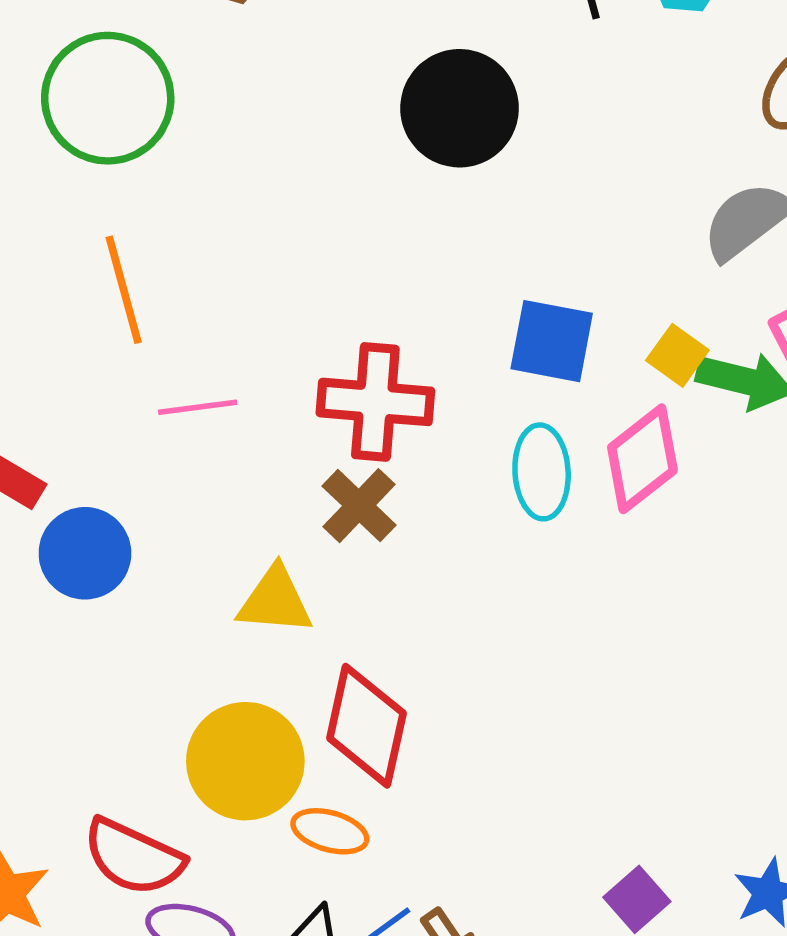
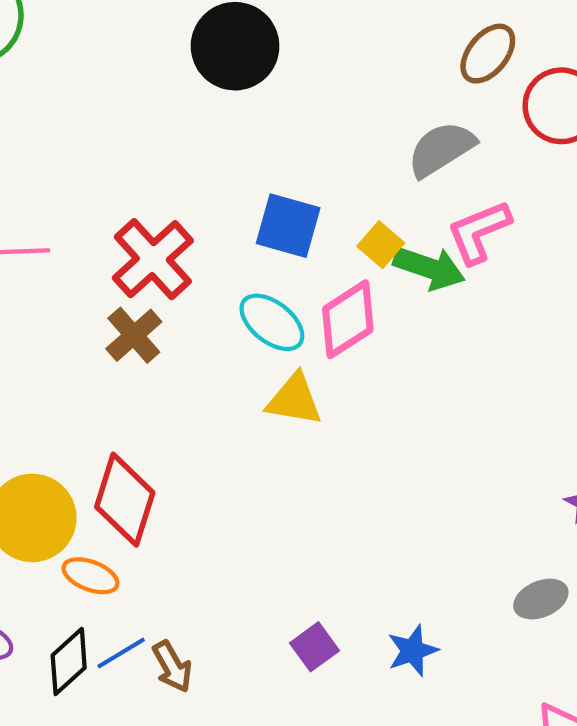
red cross: (375, 402) -> (153, 259), turned 38
cyan ellipse: (542, 472) -> (272, 322), turned -54
yellow triangle: (275, 601) -> (294, 400), moved

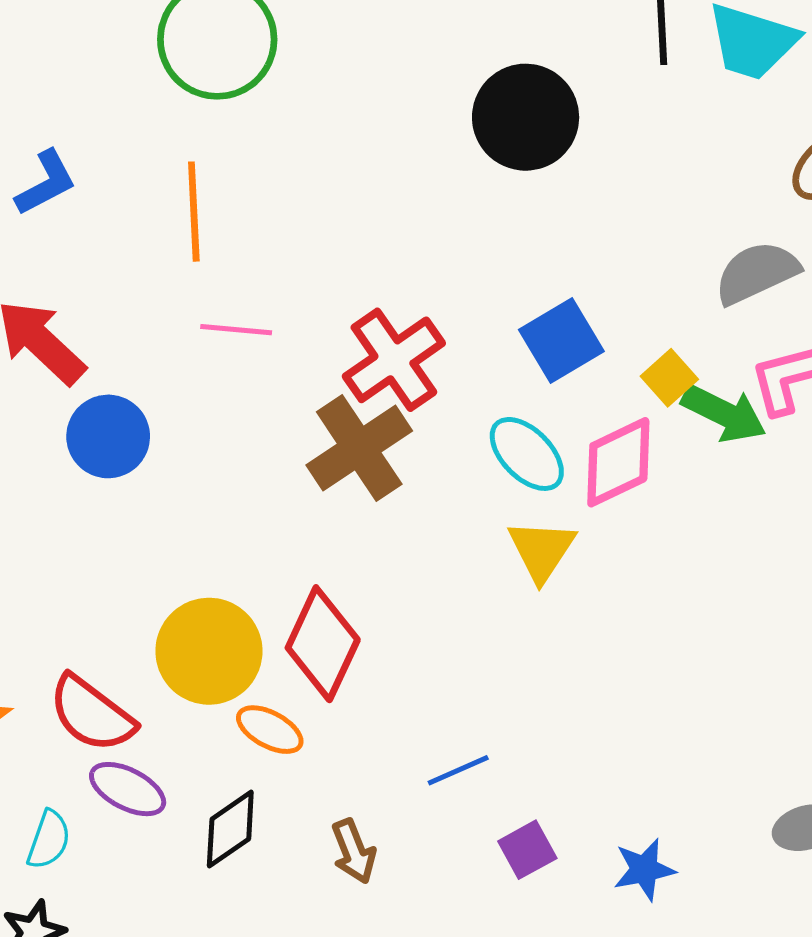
blue square: (288, 226) -> (561, 341), turned 36
brown cross: (134, 335) -> (359, 448), size x1.5
yellow triangle: (294, 400) -> (542, 550), turned 46
blue line: (121, 653) -> (458, 770), moved

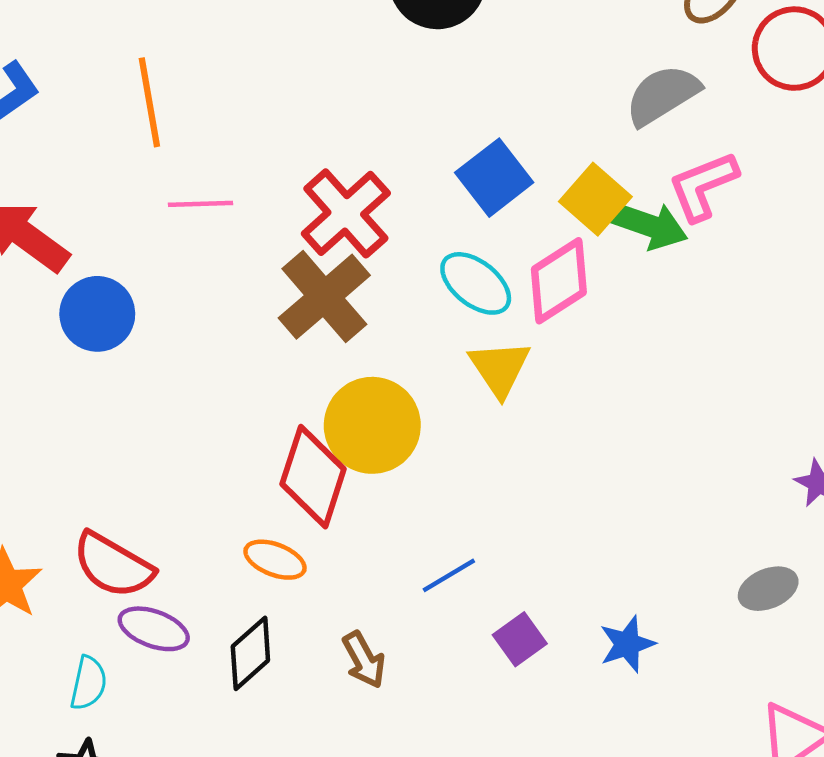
yellow square: (669, 378) -> (595, 199), size x1.4
yellow circle: (209, 651) -> (372, 425), moved

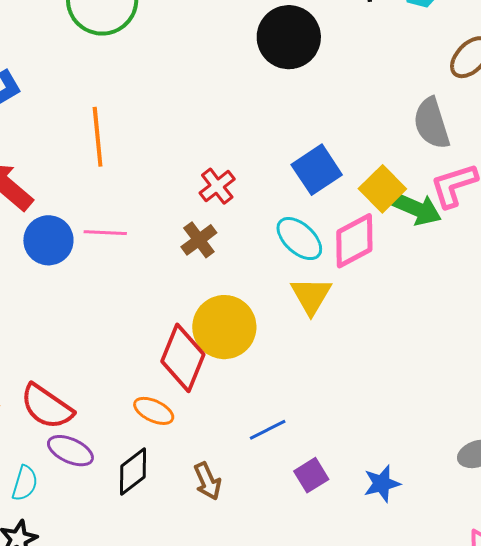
gray semicircle: (662, 95) -> (432, 123), turned -80
orange line: (149, 102) -> (98, 137), moved
pink line: (201, 204) -> (105, 233), moved
red cross: (346, 213) -> (217, 186), size x0.6
brown cross: (324, 297) -> (199, 240), size x0.6

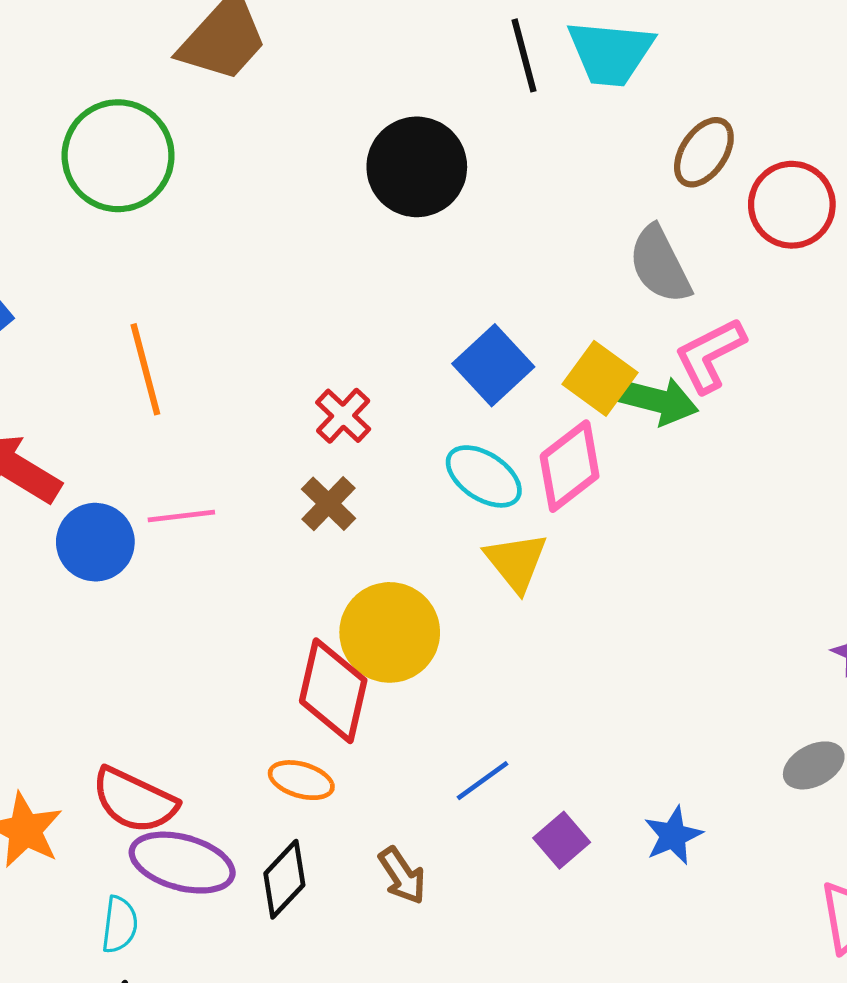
purple ellipse: (70, 451) -> (182, 863), size x1.4

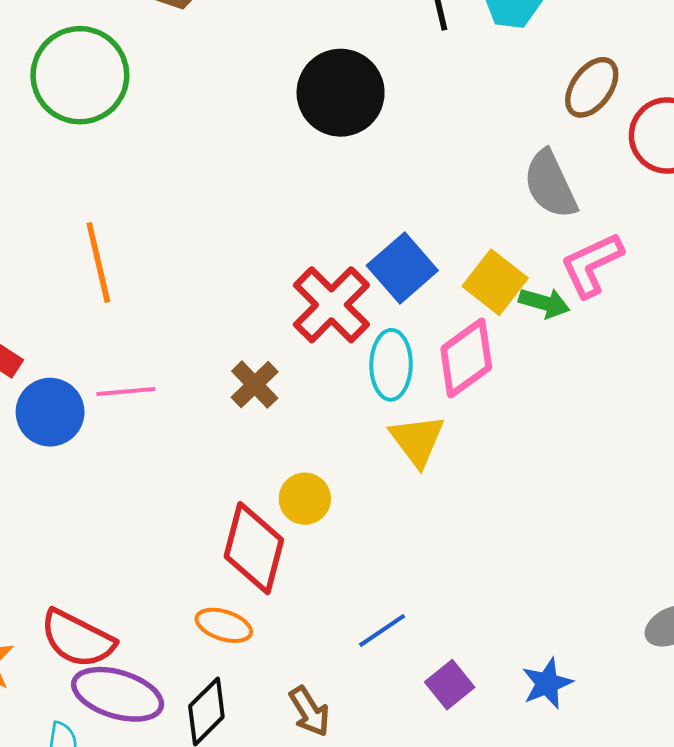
green arrow: (657, 400) -> (544, 303), size x0.7
red cross: (343, 416) -> (331, 305), moved, size x1.6
cyan ellipse: (484, 476) -> (391, 365), turned 56
yellow circle: (390, 632) -> (305, 499), size x0.6

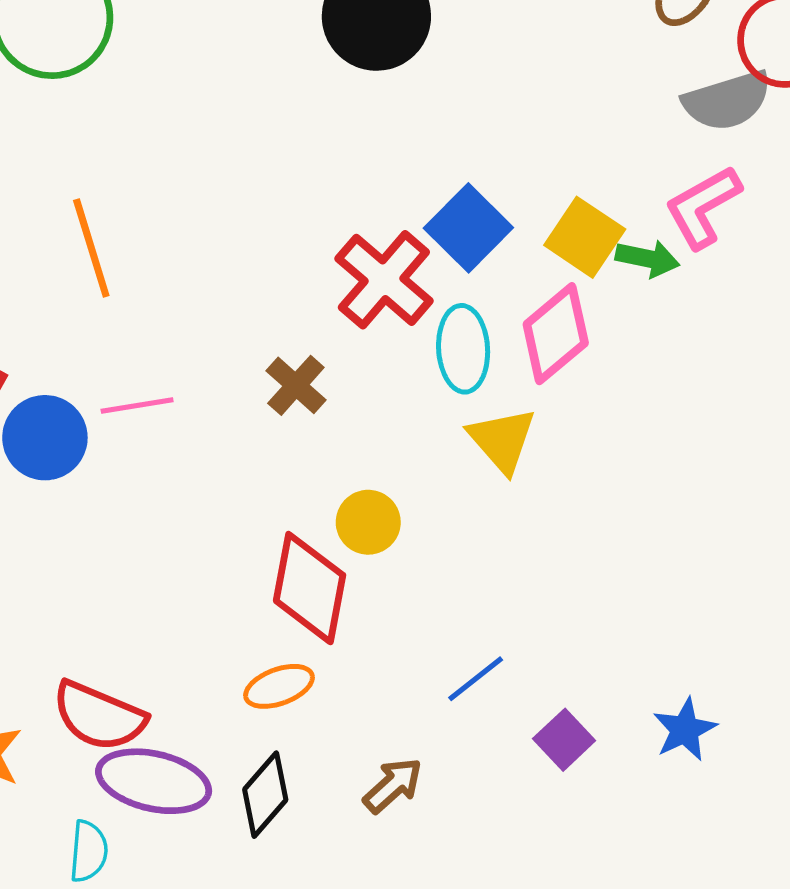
gray semicircle: (550, 184) -> (727, 101), moved, turned -78
orange ellipse: (224, 625) -> (279, 686), turned -34
brown arrow: (309, 711) -> (393, 785), turned -96

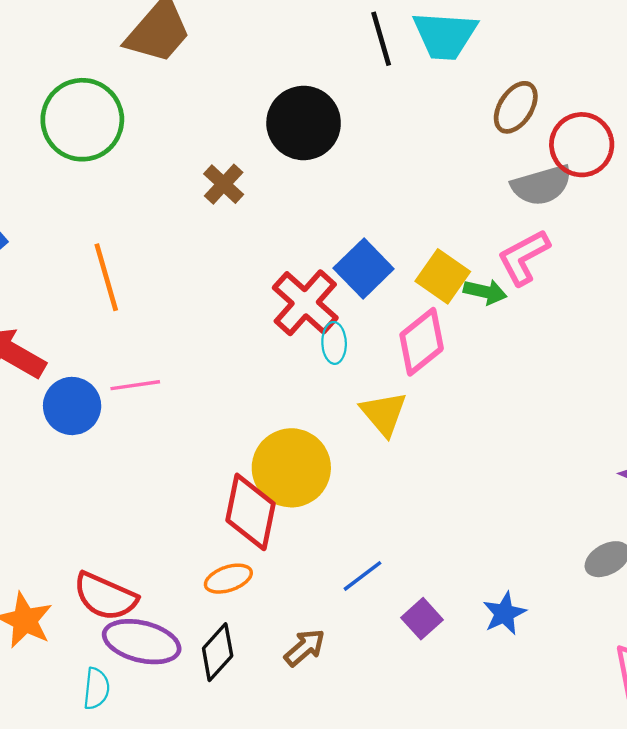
cyan ellipse: (463, 349) -> (334, 343), moved, size x0.7
brown cross: (296, 385) -> (224, 184), moved
yellow circle: (368, 522) -> (291, 468), size x1.8

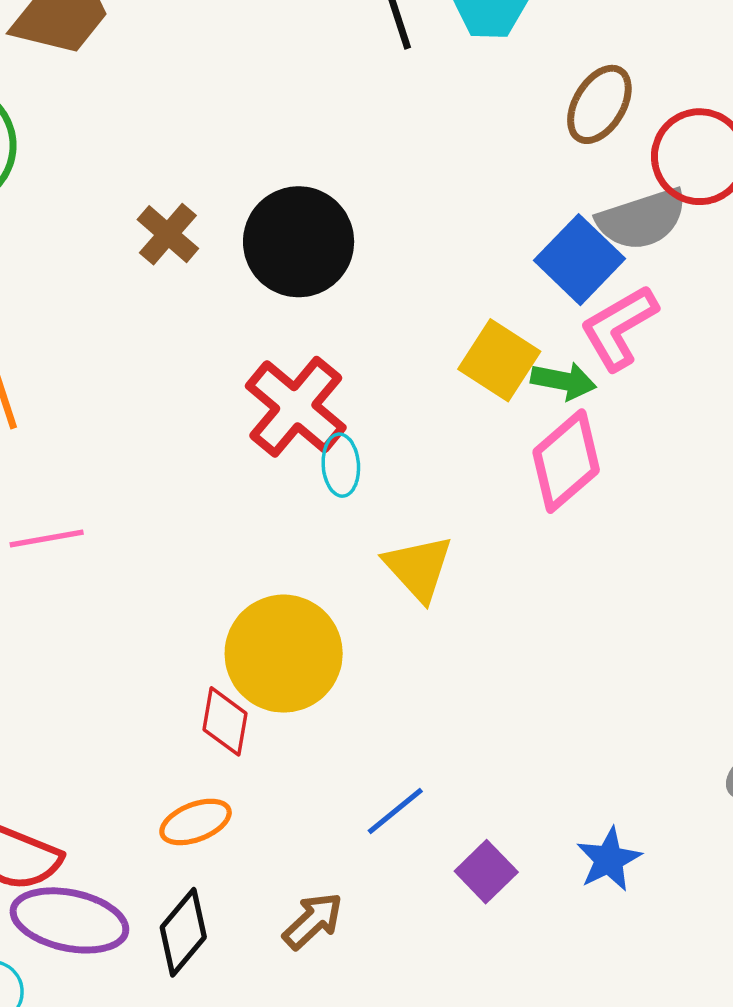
black circle: (304, 123) -> (299, 242), moved
blue square: (364, 268) -> (579, 260), moved
pink diamond: (422, 342) -> (566, 461), moved
red diamond: (250, 512) -> (225, 721), size x0.6

